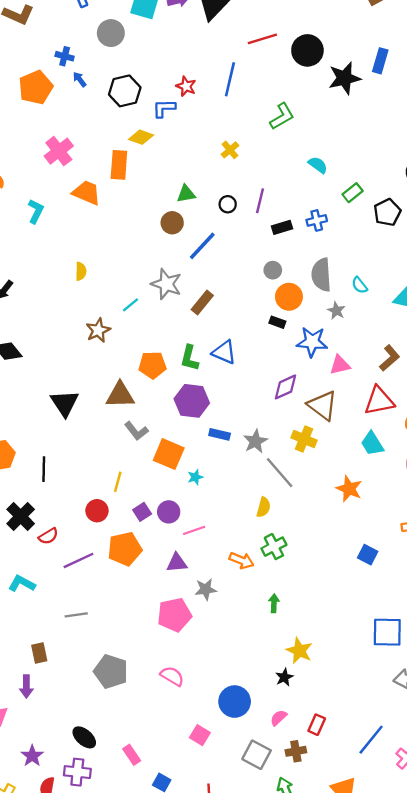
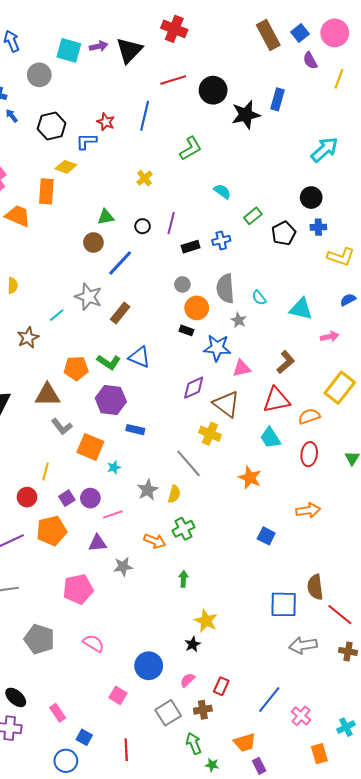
green L-shape: (189, 358) -> (109, 362), turned -70
gray star: (255, 441) -> (148, 490), moved
pink pentagon: (174, 615) -> (78, 589), moved
gray square: (257, 755) -> (168, 713), turned 30

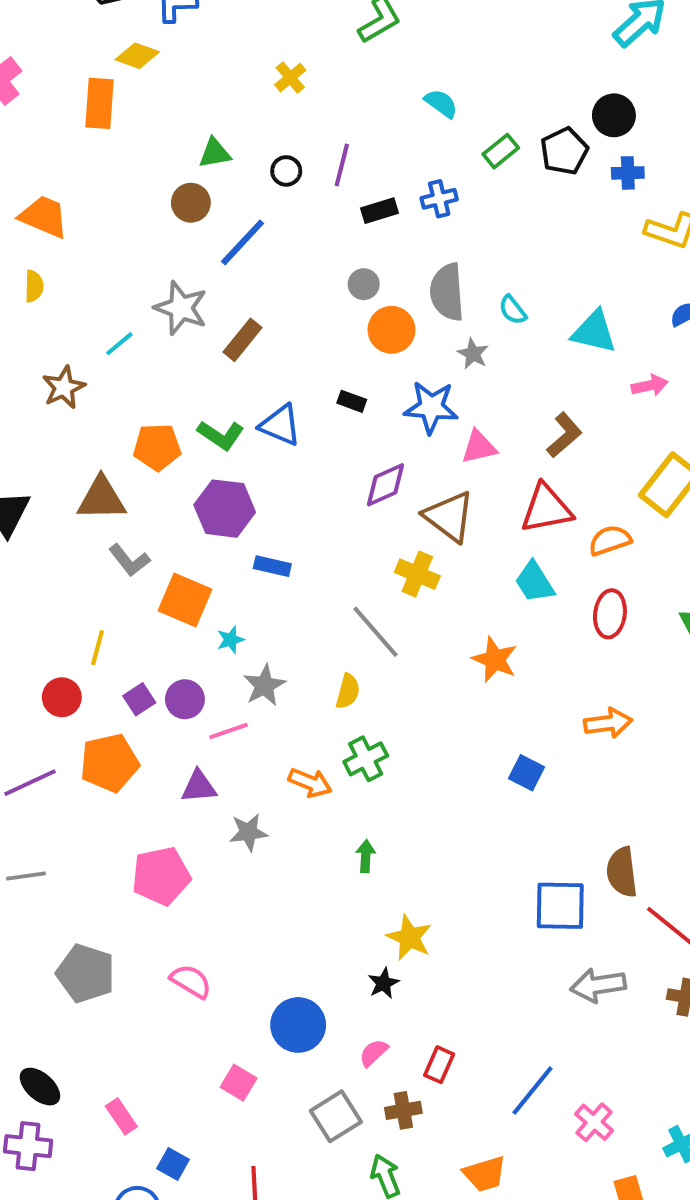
orange trapezoid: (18, 216) -> (44, 217), moved
black pentagon: (284, 233) -> (564, 151), moved
black rectangle: (186, 330) -> (352, 401), moved
gray star: (148, 490) -> (264, 685), moved

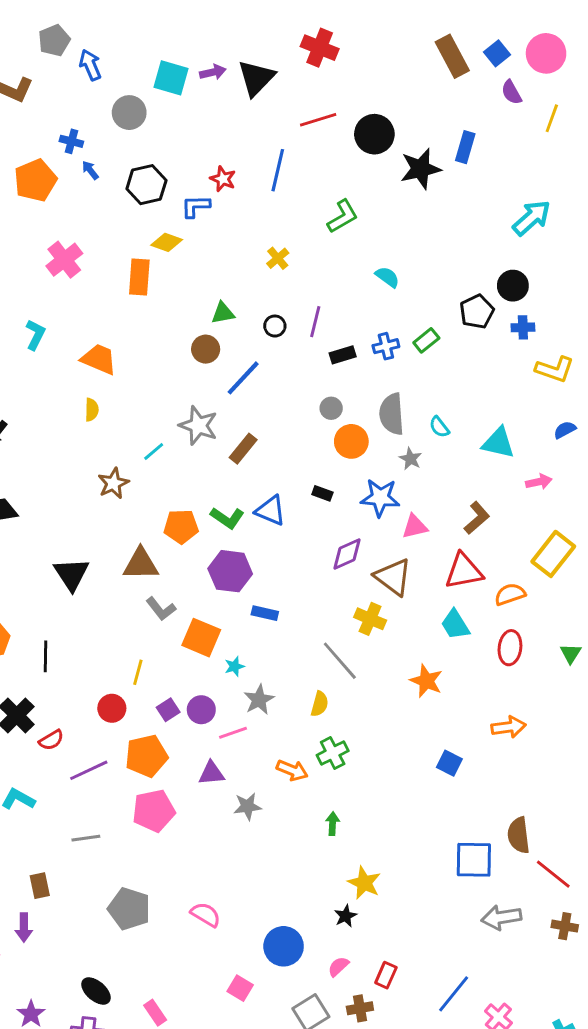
green rectangle: (501, 151) -> (426, 340), moved
pink pentagon: (161, 876) -> (154, 811), moved

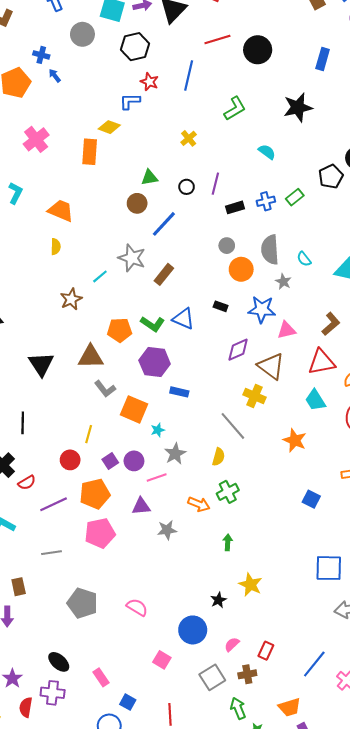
black star: (421, 169) -> (298, 107), moved
black hexagon: (146, 185) -> (135, 47), moved
black star: (346, 916) -> (218, 600), moved

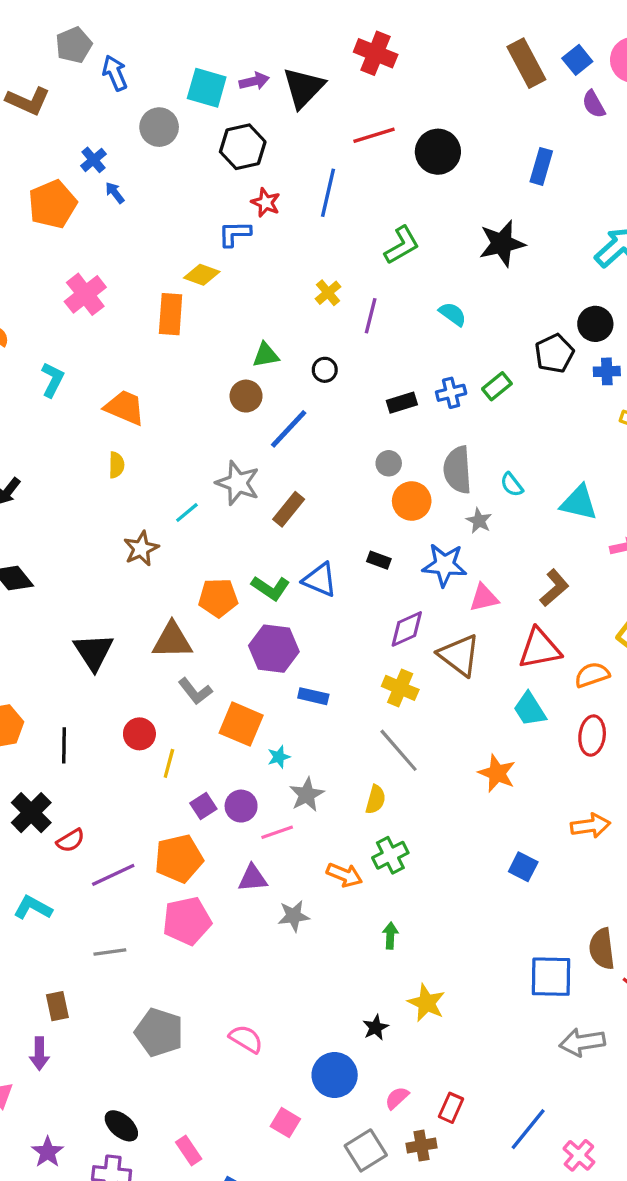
blue cross: (41, 55) -> (93, 160), turned 35
purple line: (215, 184) -> (371, 316), moved
yellow cross: (255, 396) -> (400, 688), moved
red circle: (70, 460) -> (139, 734), moved

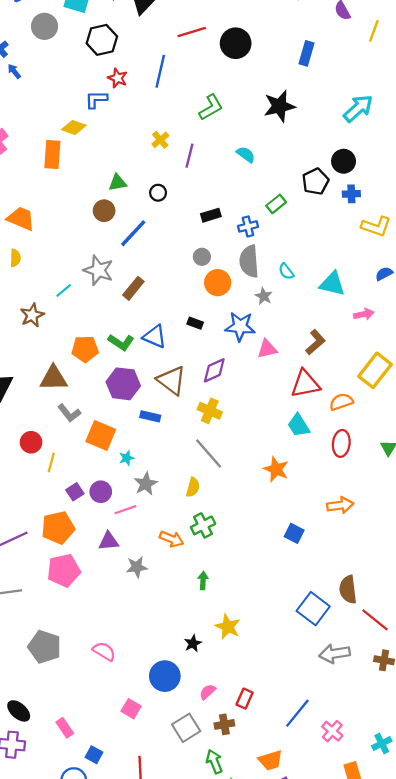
blue cross: (451, 393) -> (248, 226), moved
brown triangle: (459, 655) -> (172, 380), moved
blue square: (551, 977) -> (313, 609), turned 36

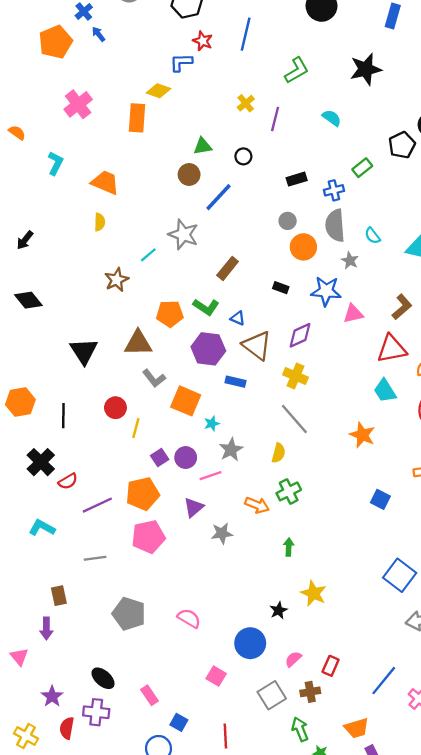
brown rectangle: (133, 288) -> (228, 268), moved
blue triangle: (155, 337) -> (238, 318), moved, size x0.6
purple triangle: (109, 541) -> (194, 507), turned -35

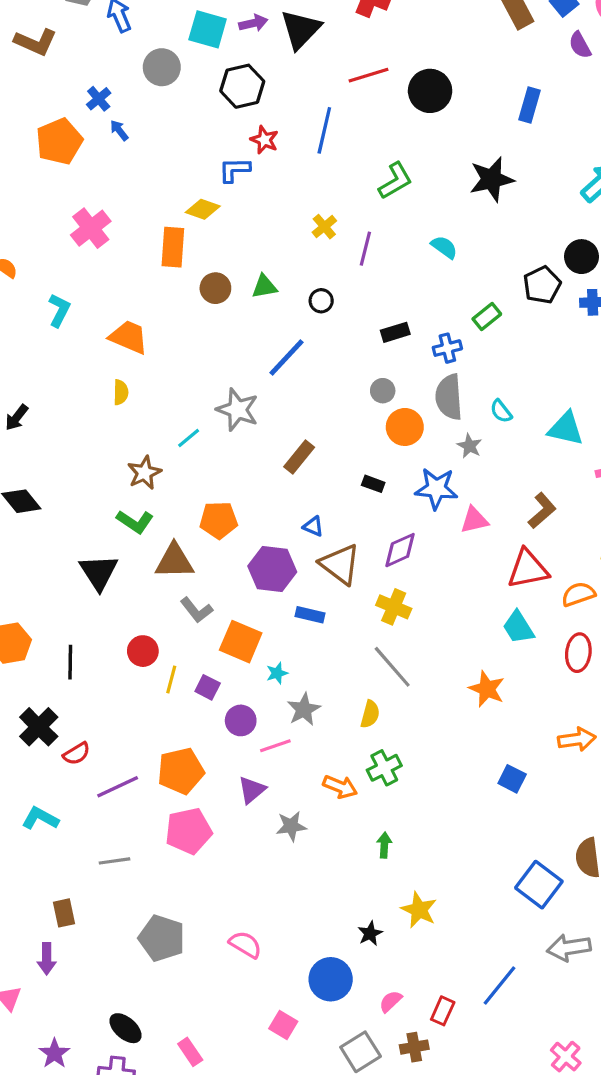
brown circle: (189, 174) -> (215, 288), moved
green L-shape: (206, 307) -> (135, 522), moved
purple square: (160, 458) -> (208, 687), moved, turned -30
blue line: (384, 681) -> (499, 986), moved

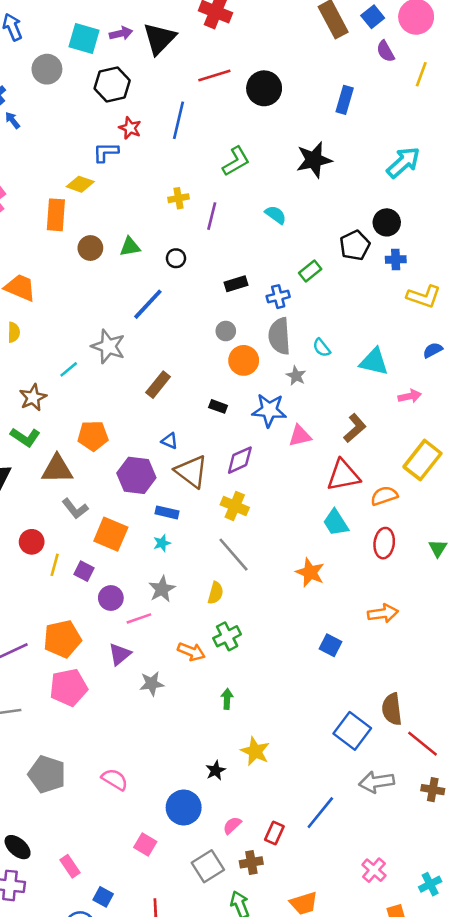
yellow cross: (324, 227) -> (179, 198), turned 30
cyan star: (277, 673) -> (162, 543), moved

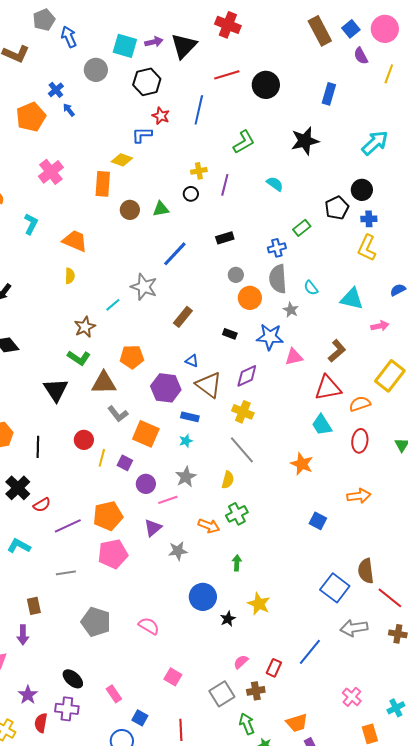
black circle: (176, 258) -> (191, 194), moved
black rectangle: (236, 284) -> (225, 238), moved
yellow L-shape: (424, 297) -> (367, 248), moved, turned 96
blue circle: (184, 807) -> (203, 597), moved

